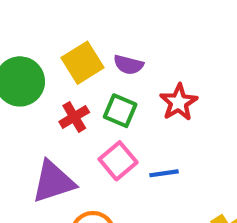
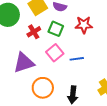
red star: (179, 102) -> (84, 25), turned 30

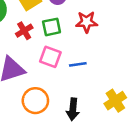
green square: (56, 29) -> (52, 27), turned -35
pink square: (55, 53) -> (50, 57), turned -30

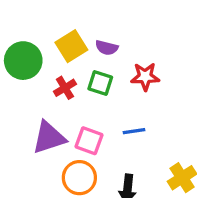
green square: (52, 27) -> (100, 83), turned 30
pink square: (50, 57) -> (89, 141), moved

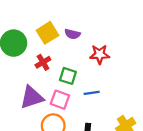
green square: (100, 83) -> (68, 76), moved

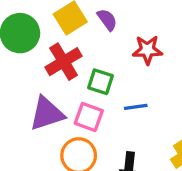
purple semicircle: (72, 34) -> (107, 20), turned -140
red cross: (43, 62) -> (64, 62), size x1.5

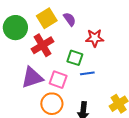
green square: (100, 82) -> (75, 58), moved

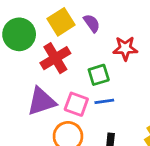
green square: (75, 58) -> (99, 75), turned -35
blue line: (87, 73) -> (104, 101), moved

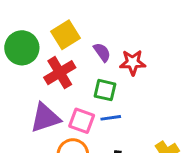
purple semicircle: (92, 23) -> (102, 52), moved
green square: (99, 75) -> (105, 90), turned 30

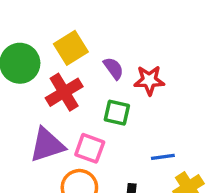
blue line: (111, 118) -> (163, 157), moved

